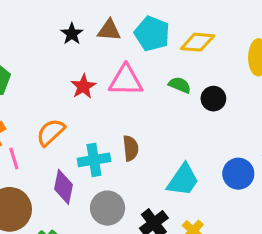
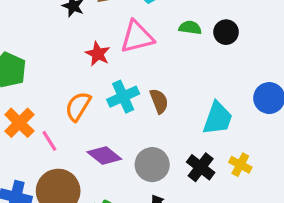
cyan cross: (94, 160) -> (123, 97), moved
purple diamond: (63, 187) -> (104, 155), turned -48

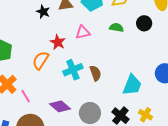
black circle: (226, 32) -> (144, 23), moved
pink triangle: (137, 37) -> (83, 32), size x0.7
orange semicircle: (78, 106) -> (41, 60), moved

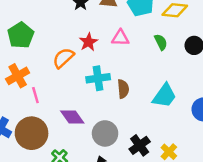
green semicircle: (116, 27) -> (161, 42), turned 40
cyan trapezoid: (132, 85) -> (164, 96), moved

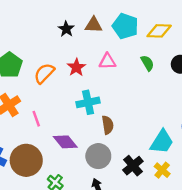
orange semicircle: (63, 58) -> (44, 73), moved
brown semicircle: (123, 89) -> (108, 125), moved
pink line: (35, 95) -> (36, 119), moved
cyan trapezoid: (164, 96) -> (162, 142), moved

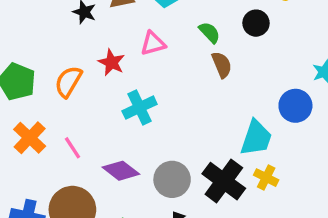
brown semicircle: (108, 125) -> (222, 65), moved
black cross: (133, 166) -> (224, 181), size x1.4

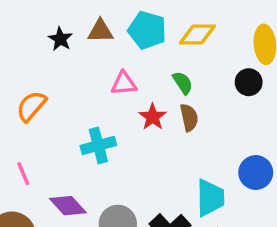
black circle: (256, 23) -> (249, 82), moved
red star: (112, 62) -> (153, 117), moved
cyan trapezoid: (256, 138) -> (210, 198), turned -30

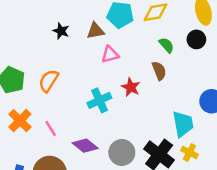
brown triangle: (100, 31) -> (95, 31), moved
green semicircle: (183, 83) -> (166, 45), moved
red star: (153, 117) -> (131, 87), moved

